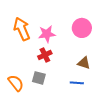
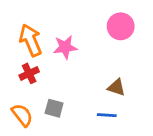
pink circle: (82, 28) -> (121, 26), moved
red cross: (45, 55) -> (29, 73), moved

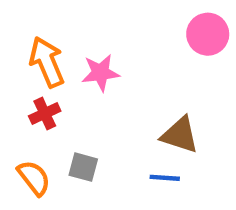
pink circle: (121, 26) -> (208, 34), moved
brown triangle: (116, 87) -> (180, 135), size x1.4

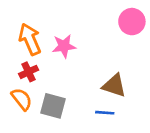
gray square: (83, 167) -> (53, 106), size x1.4
orange semicircle: (34, 178) -> (22, 99), moved

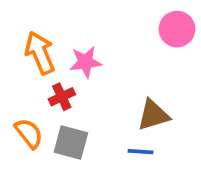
red cross: (29, 72) -> (62, 97), moved
brown triangle: (114, 85) -> (153, 115), turned -35

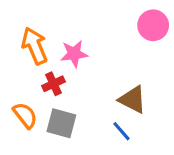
brown triangle: (153, 115) -> (133, 100), turned 44
blue line: (140, 152) -> (122, 131), turned 45

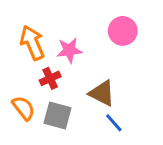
pink circle: (153, 25) -> (123, 31), moved
brown triangle: (133, 100) -> (102, 93), moved

